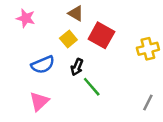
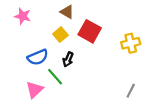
green line: (92, 87) -> (55, 77), moved

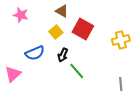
green line: (55, 77) -> (77, 71), moved
pink triangle: (35, 90) -> (13, 74), moved
gray line: (131, 91) -> (121, 84), turned -32

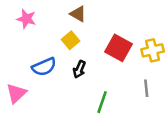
red square: (83, 29) -> (118, 48), moved
green line: (77, 71) -> (102, 102), moved, turned 60
gray line: (121, 84) -> (146, 88), moved

